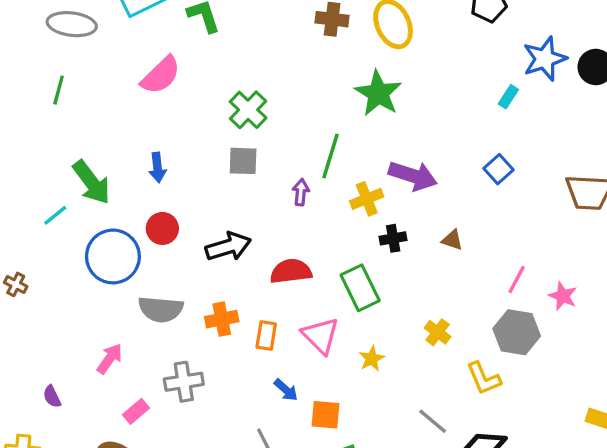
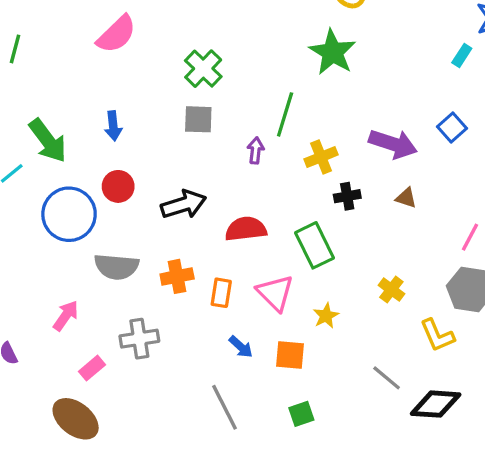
purple arrow: (413, 176) -> (393, 144), moved
orange square: (325, 415) -> (290, 355), moved

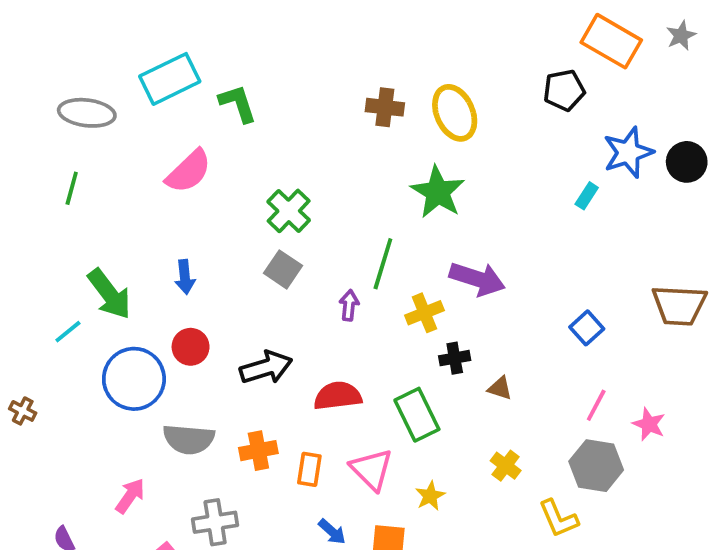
gray square: (198, 119) -> (283, 269), turned 32
blue square: (452, 128) -> (587, 328), moved
purple arrow: (393, 144) -> (477, 279), moved
brown triangle: (406, 198) -> (500, 388), moved

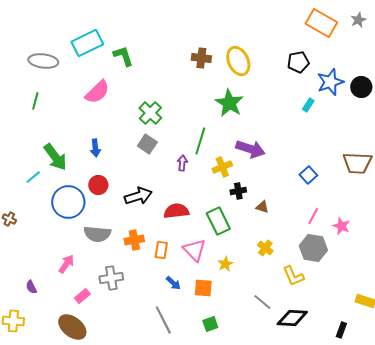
black pentagon: (564, 90) -> (298, 62), moved

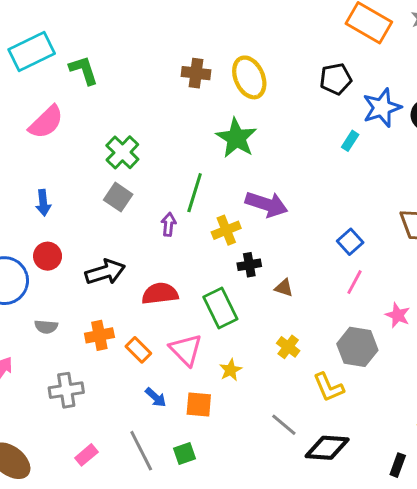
pink line: (313, 216) -> (354, 282), moved
gray semicircle: (97, 234) -> (46, 327), size x0.6
orange rectangle: (161, 250) -> (138, 350), turned -54
pink rectangle: (82, 296) -> (86, 455), moved
green square: (210, 324) -> (184, 454), moved

